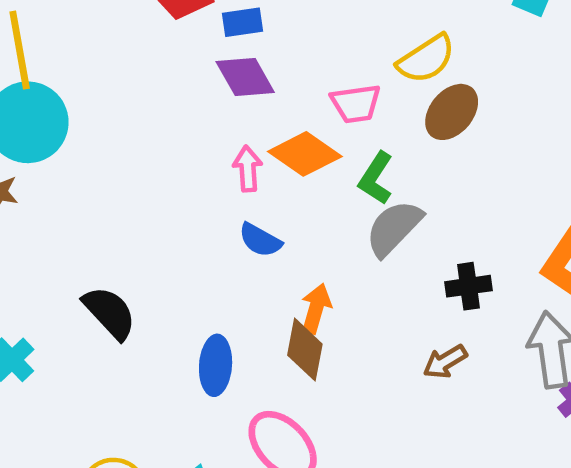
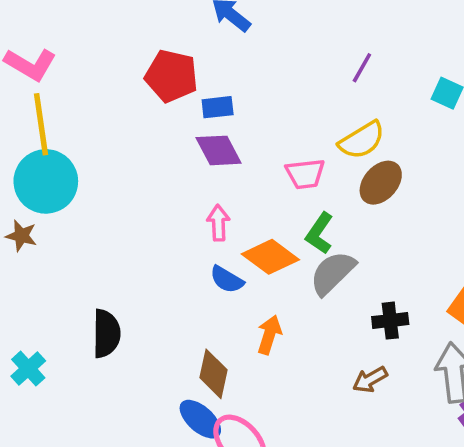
orange diamond: (305, 154) -> (270, 257), moved
black semicircle: (110, 313) -> (106, 334), turned 42
brown diamond: (305, 350) -> (214, 374), moved
blue ellipse: (216, 365) -> (200, 419), moved, turned -54

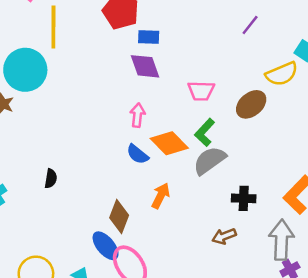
yellow line: (41, 124) -> (53, 27), moved
yellow semicircle: (362, 140) -> (282, 74), moved
black semicircle: (106, 334) -> (51, 178), size x0.6

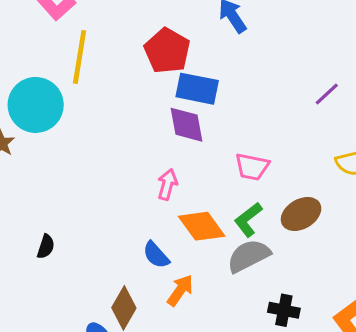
blue rectangle: (149, 37) -> (197, 89), size x1.5
brown ellipse: (251, 104) -> (301, 214), moved
blue semicircle: (137, 154) -> (156, 255), moved

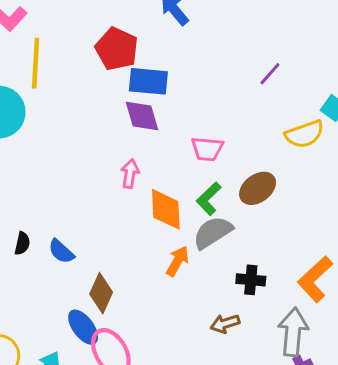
orange diamond: (202, 226) -> (166, 209), turned 39
blue semicircle: (156, 255) -> (61, 251), moved
orange arrow: (180, 290) -> (177, 261), moved

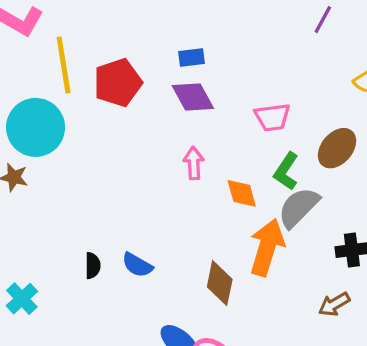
red pentagon: (117, 49) -> (118, 83), moved, turned -30
blue rectangle: (148, 81) -> (191, 57), size x0.6
orange diamond: (166, 209) -> (242, 193), size x0.7
orange arrow: (177, 261) -> (267, 247), size x1.6
brown diamond: (101, 293) -> (220, 283), moved

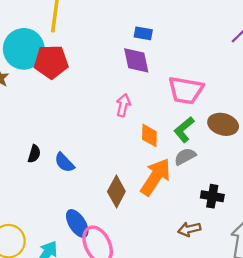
red pentagon: (118, 83) -> (51, 62), moved
pink trapezoid: (272, 117) -> (186, 90), size x1.4
brown ellipse: (337, 148) -> (223, 124), turned 48
gray semicircle: (299, 207) -> (185, 156), size x0.7

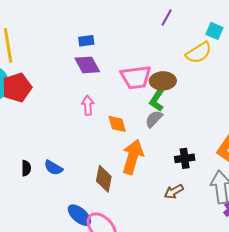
brown ellipse: (223, 124) -> (163, 81), moved
green L-shape: (184, 130) -> (157, 100), moved
gray semicircle: (185, 156) -> (154, 119), moved

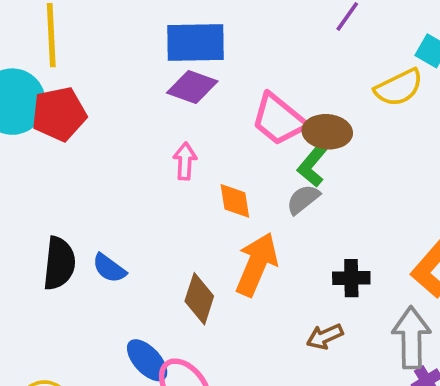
blue rectangle: (86, 41) -> (196, 43), size x2.0
purple diamond: (87, 65) -> (192, 87), turned -48
pink trapezoid: (136, 77) -> (279, 119), turned 40
black semicircle: (26, 168) -> (59, 263), size x1.8

